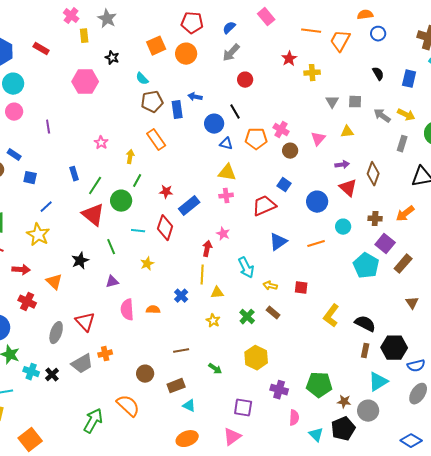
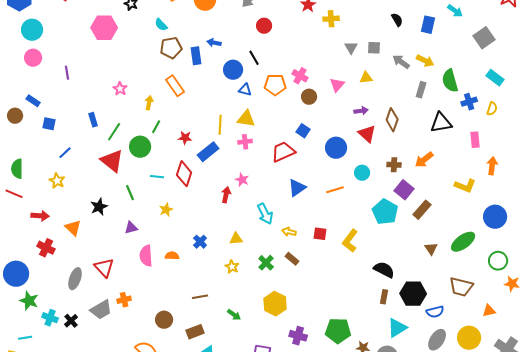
yellow star: (38, 235) -> (57, 181), size x0.7
yellow line: (202, 275) -> (220, 125), moved
yellow L-shape: (331, 316) -> (350, 241), moved

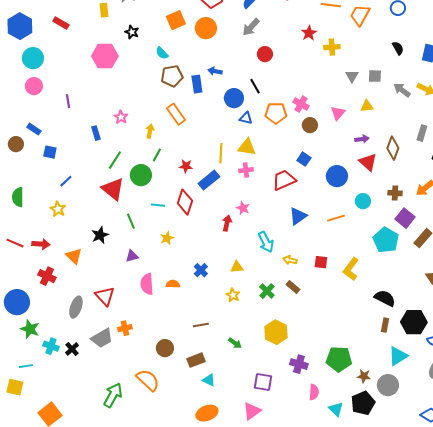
gray rectangle: (421, 90) -> (422, 133), moved
blue rectangle: (93, 120) -> (96, 133), moved
red line: (14, 194) -> (15, 243), moved

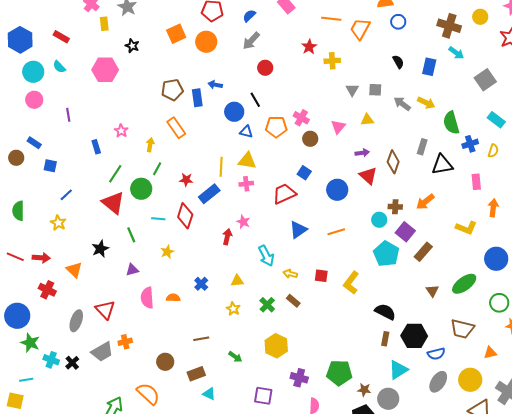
cyan semicircle: (162, 53) -> (59, 67), moved
cyan circle: (363, 201) -> (379, 220), moved

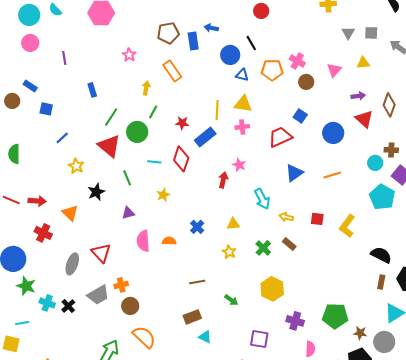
pink star: (121, 131) -> (129, 55), moved
yellow star: (58, 223) -> (76, 166), moved
brown circle: (165, 362) -> (130, 306), moved

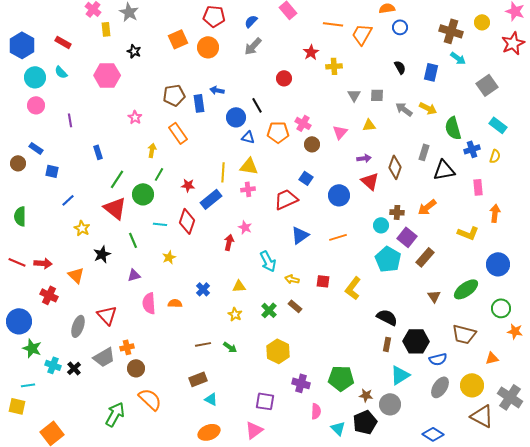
red circle: (261, 11) -> (284, 78), moved
green arrow: (231, 300) -> (230, 347), moved

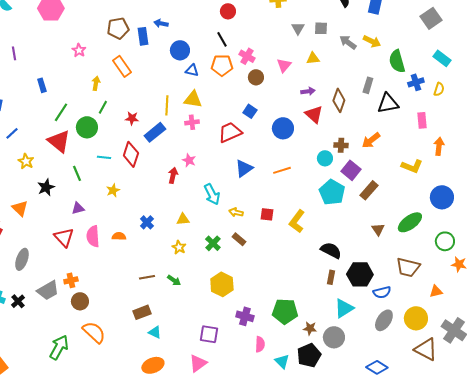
black line: (257, 105) -> (222, 39), moved
red triangle: (107, 315) -> (64, 237), moved

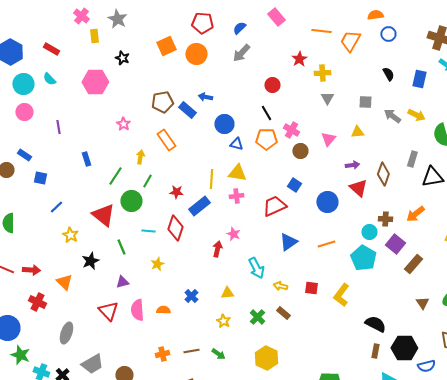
gray triangle: (298, 28) -> (327, 98), moved
blue rectangle: (143, 36) -> (187, 110), turned -42
green line: (61, 112) -> (115, 176), moved
cyan pentagon: (332, 192) -> (363, 258), moved
orange cross: (71, 280) -> (162, 354), moved

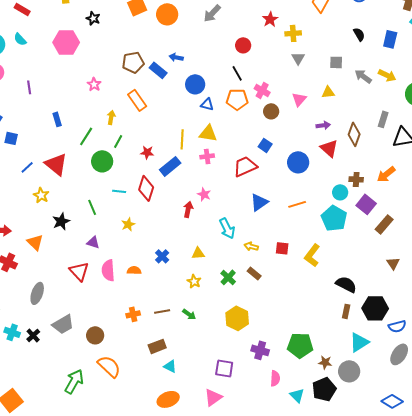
red triangle: (103, 215) -> (56, 164), moved
purple triangle: (122, 282) -> (93, 242), turned 32

